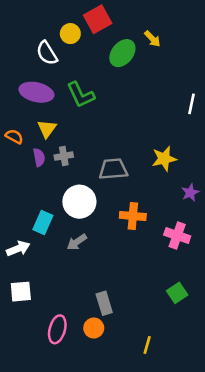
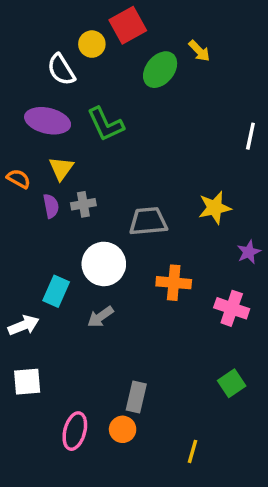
gray rectangle: (104, 303) -> (136, 397), turned 30

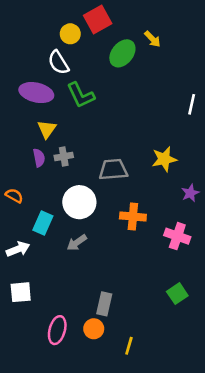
white semicircle: (61, 70) -> (59, 63), moved
orange semicircle: (19, 179) -> (14, 196), moved
yellow line: (192, 451) -> (129, 346), moved

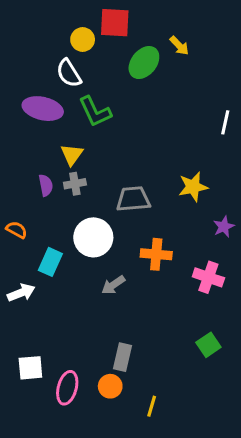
red square: (98, 19) -> (115, 23), turned 32
yellow triangle: (47, 129) -> (72, 155), moved
gray arrow: (77, 243) -> (113, 285), moved
white square: (21, 292) -> (30, 368), moved

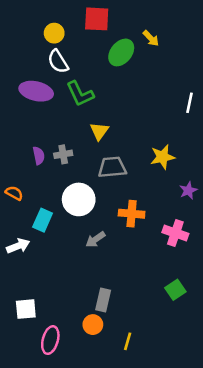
yellow circle: (83, 39) -> (54, 33), moved
yellow triangle: (72, 155) -> (99, 131), moved
pink ellipse: (67, 388) -> (50, 340), moved

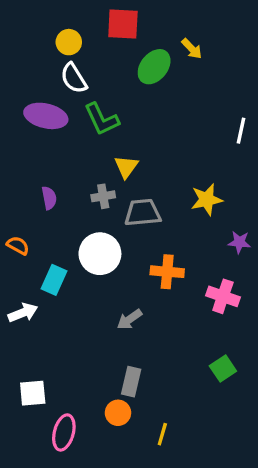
gray cross: (63, 154) -> (103, 196), moved
purple star: (188, 190) -> (239, 242), turned 30
gray arrow: (95, 239) -> (129, 319), moved

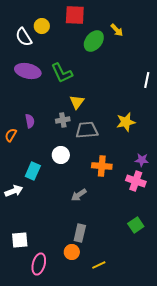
white semicircle: (74, 78) -> (24, 37), moved
purple star: (239, 242) -> (142, 160), moved
orange semicircle: (18, 245) -> (11, 135), moved, turned -88
white circle: (100, 254) -> (61, 155), size x0.7
yellow line: (162, 434) -> (99, 265), turned 48

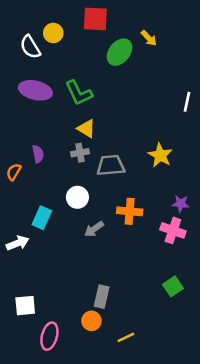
yellow triangle: (77, 102) -> (86, 129), moved, turned -35
yellow star: (126, 122) -> (160, 155), turned -30
gray arrow: (79, 195) -> (94, 229), moved

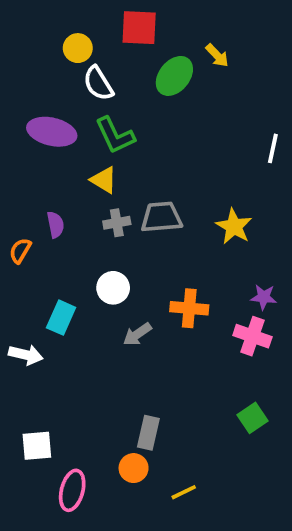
white semicircle: (30, 47) -> (98, 83), moved
yellow triangle: (86, 129) -> (104, 180), moved
gray trapezoid: (111, 165) -> (161, 217), moved
white arrow: (18, 243) -> (26, 355), turned 35

